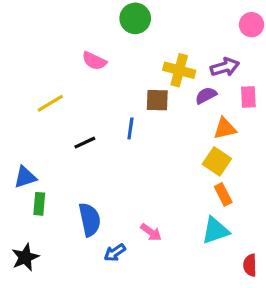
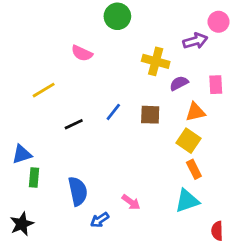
purple arrow: (225, 67) -> (195, 41), moved
brown square: (157, 100) -> (150, 115), moved
blue line: (130, 128) -> (113, 112), turned 30

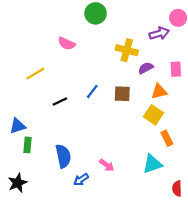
orange rectangle: (194, 169) -> (167, 138), moved

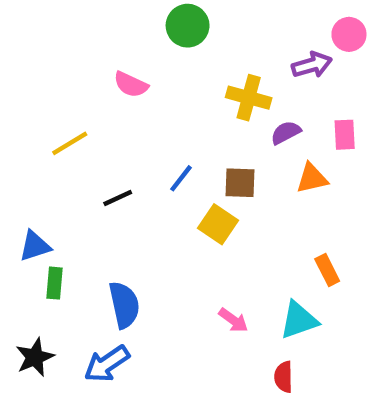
yellow square: (154, 115) -> (218, 224), moved
pink arrow: (107, 165) -> (233, 320), moved
blue arrow: (81, 180) -> (107, 364), moved, size x1.5
red semicircle: (177, 188) -> (284, 377), moved

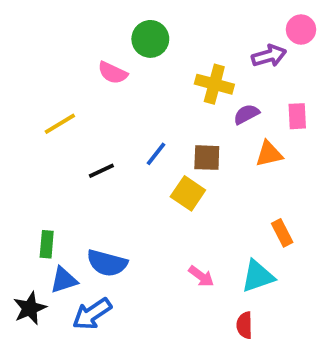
green circle: (188, 26) -> (150, 39), moved
blue triangle: (35, 246) -> (64, 280), moved
blue semicircle: (124, 305) -> (107, 263), turned 117

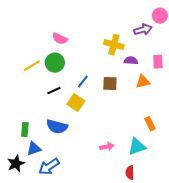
green circle: (150, 39) -> (55, 63), moved
purple semicircle: (246, 114) -> (131, 61), turned 32
yellow square: (188, 193) -> (76, 103), moved
blue semicircle: (107, 263) -> (57, 127), moved
pink arrow: (201, 276) -> (107, 147), turned -48

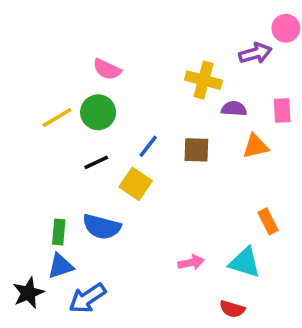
green rectangle: (25, 130) -> (59, 232), moved
cyan triangle: (137, 147) -> (245, 262), turned 36
red semicircle: (130, 173) -> (232, 309), turned -72

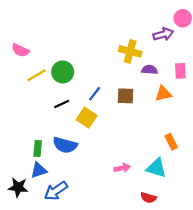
pink semicircle: (107, 69) -> (20, 50), moved
black star: (28, 293) -> (18, 187), turned 30

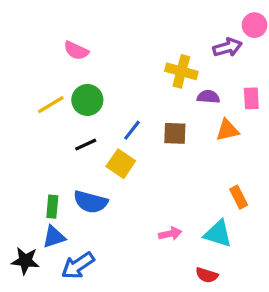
pink semicircle: (20, 50) -> (76, 51), moved

